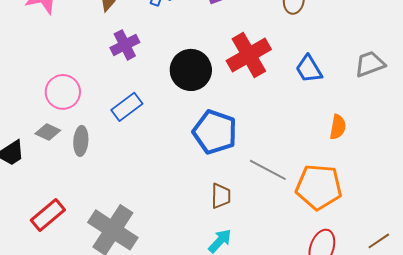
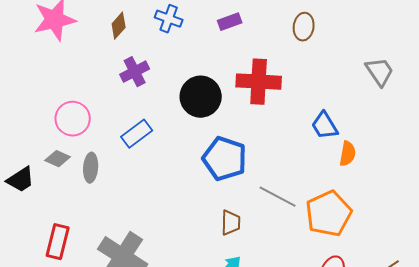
red cross: (249, 55) -> (259, 82), turned 33
gray trapezoid: (370, 64) -> (380, 72), moved, turned 76
blue trapezoid: (309, 69) -> (325, 126), moved
orange pentagon: (319, 187) -> (329, 214), turned -30
red rectangle: (48, 215) -> (58, 242), turned -36

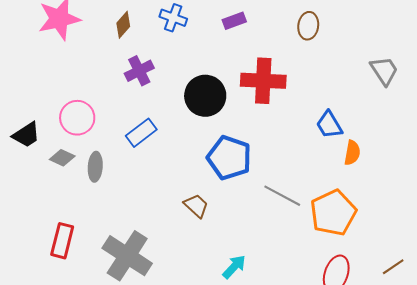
black trapezoid: (21, 180) -> (26, 135), moved
brown trapezoid: (231, 223) -> (196, 206), moved, turned -48

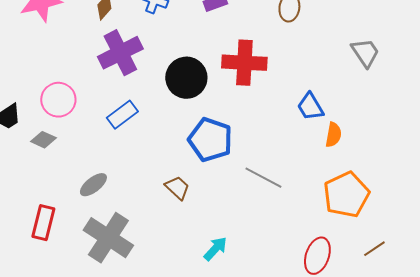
purple cross: (139, 71) -> (120, 53), size x1.5
gray ellipse: (95, 167) -> (93, 185), moved, turned 48
orange pentagon: (333, 213) -> (346, 195), moved

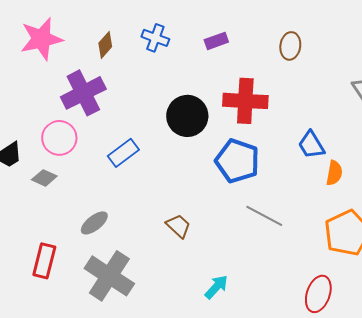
purple cross: (120, 53) -> (83, 93), moved
blue pentagon: (210, 140) -> (237, 161), moved

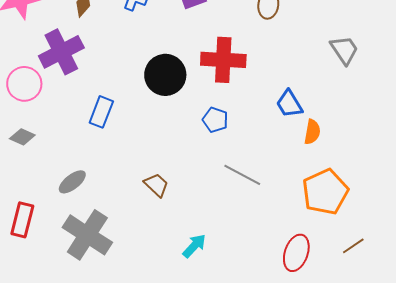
pink circle: (59, 138) -> (24, 84), moved
blue rectangle: (123, 153) -> (101, 112), turned -32
blue pentagon: (237, 161) -> (215, 120), size x0.6

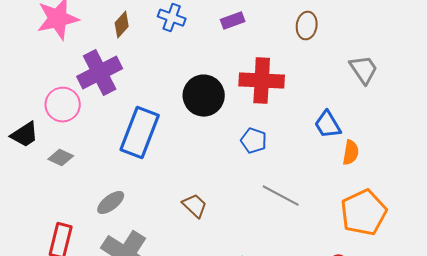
gray trapezoid: (344, 50) -> (364, 70), moved
blue rectangle: (101, 112) -> (140, 133), size x1.6

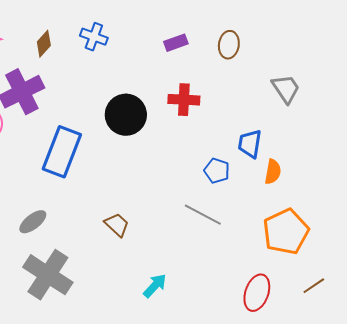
purple rectangle: (233, 21) -> (176, 43), moved
red cross: (262, 81) -> (184, 100), size x0.7
blue trapezoid: (328, 125) -> (250, 144), turned 40
blue pentagon: (254, 141) -> (217, 171), moved

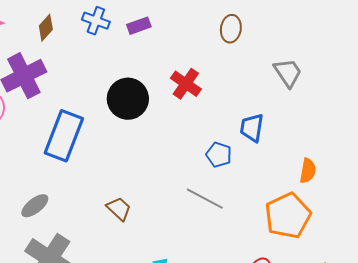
purple rectangle: (176, 43) -> (139, 26), moved
red cross: (184, 100) -> (186, 84), turned 32
orange semicircle: (273, 172) -> (308, 171), moved

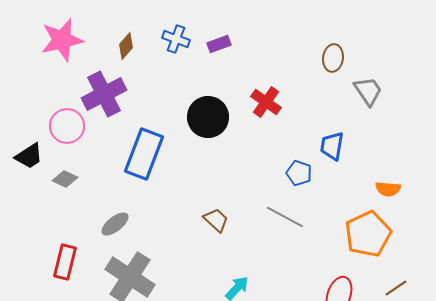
brown ellipse: (231, 29) -> (333, 58), moved
orange semicircle: (308, 171) -> (388, 189), turned 85
brown trapezoid: (119, 209) -> (216, 220), moved

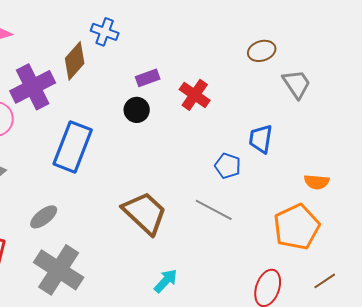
purple rectangle: (219, 44) -> (148, 78), moved
brown diamond: (126, 46) -> (75, 61), moved, size x1.4
brown ellipse: (333, 58) -> (262, 51), turned 64
black circle: (208, 117) -> (137, 110), size x0.6
brown trapezoid: (216, 220) -> (145, 213), size x1.8

